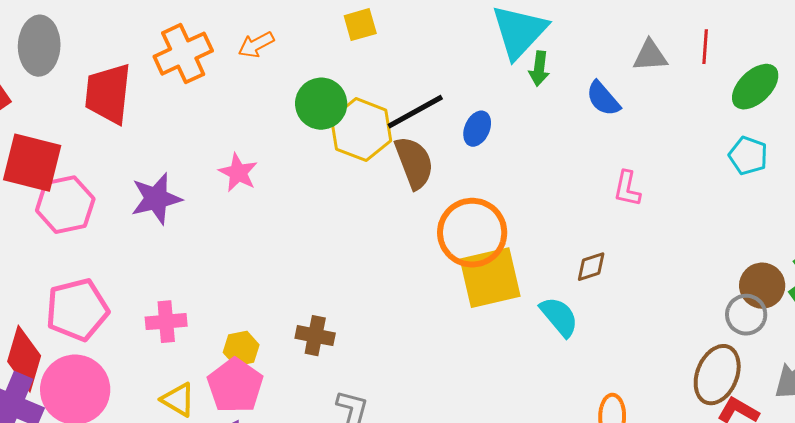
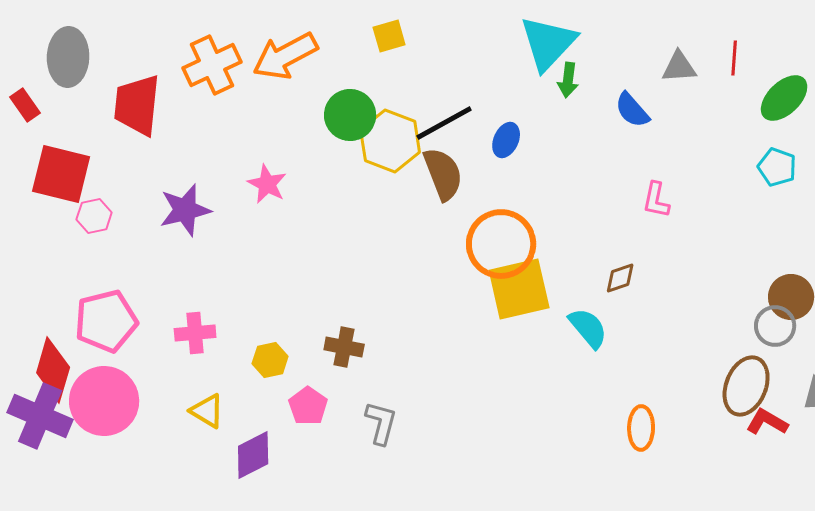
orange arrow: (256, 45) -> (285, 56), size x1.8
pink hexagon: (65, 205) -> (94, 216), size x0.6
pink pentagon: (235, 386) -> (308, 406), moved, size x0.7

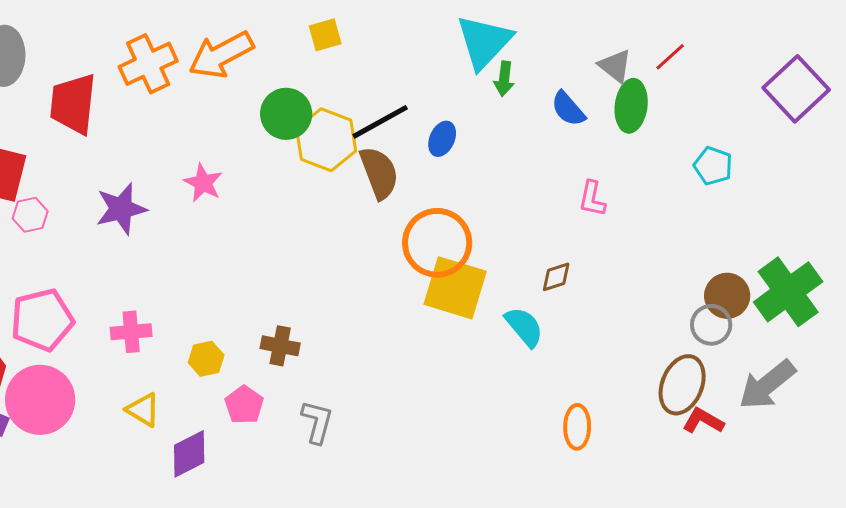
red line: (734, 58) -> (670, 57), turned 44
gray triangle: (679, 67) -> (615, 66), turned 42
green ellipse: (784, 98) -> (631, 106), moved, turned -39
yellow square: (519, 289) -> (455, 288), turned 30

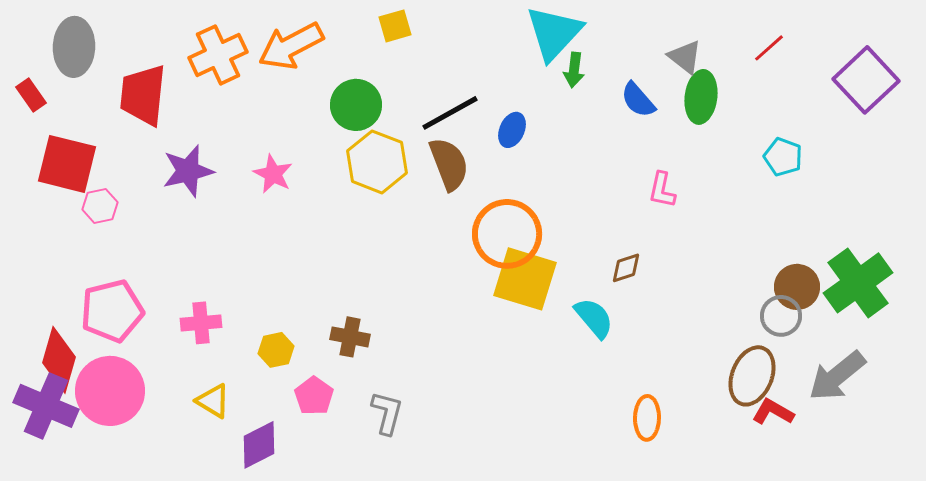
red line: (670, 57) -> (769, 48), moved
yellow hexagon: (326, 140) -> (377, 162), moved
purple star: (121, 209) -> (188, 171), moved

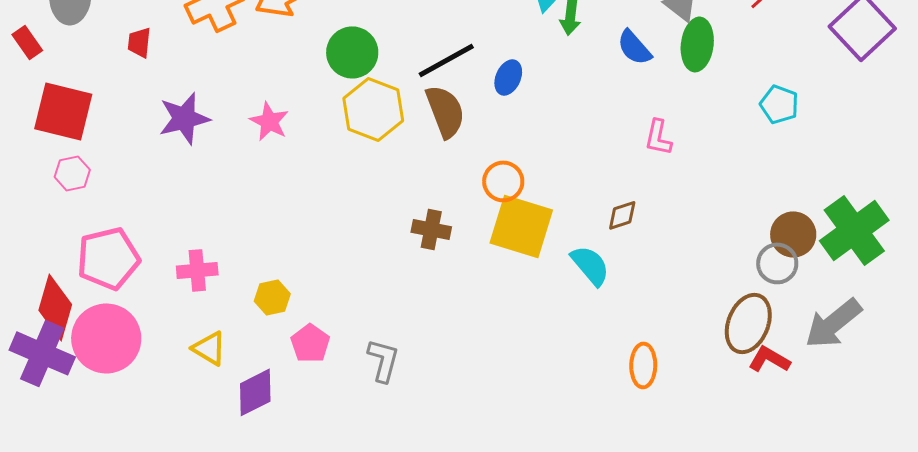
red trapezoid: (143, 95) -> (139, 42), size x0.5
pink hexagon: (100, 206) -> (72, 173), moved
orange circle: (507, 234) -> (503, 181), size x0.6
brown cross: (350, 337) -> (431, 229), moved

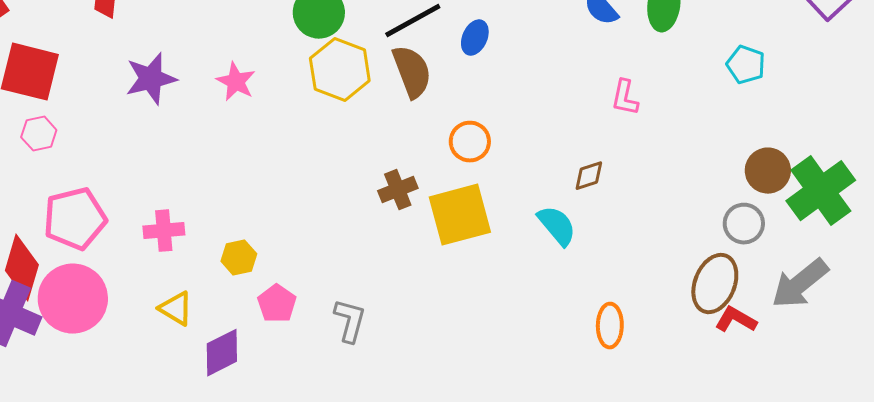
yellow square: (521, 226) -> (460, 215), moved, turned -32
brown cross: (431, 229) -> (398, 190), turned -33
brown circle: (793, 234) -> (768, 171), moved

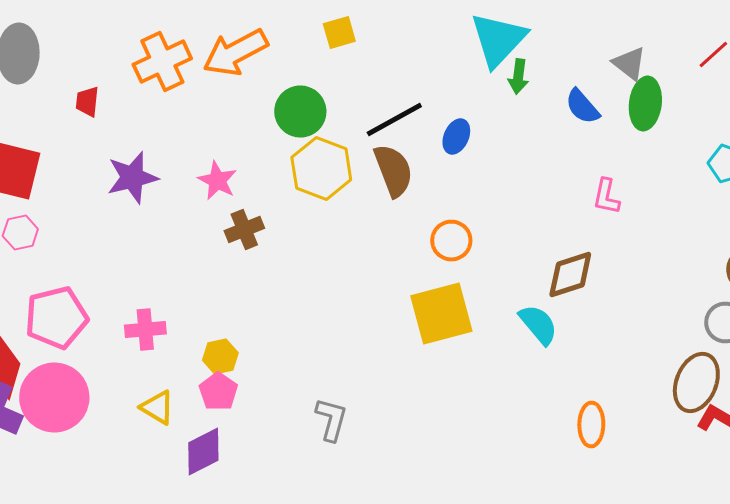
brown diamond: (589, 176) -> (570, 274), size x1.6
brown cross: (398, 190) -> (244, 230), moved
pink pentagon: (277, 304) -> (218, 392), moved

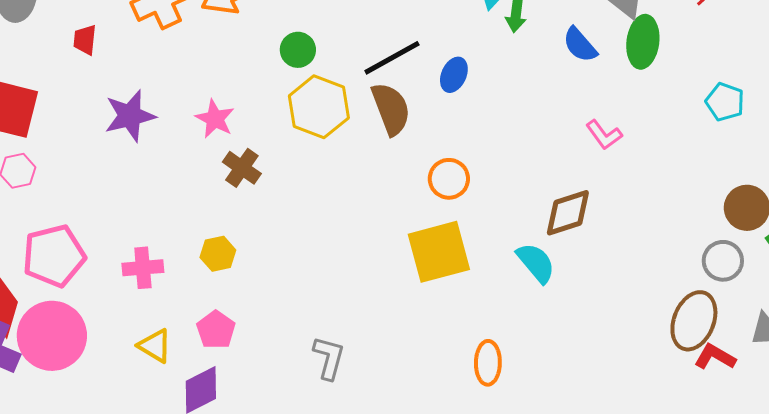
green circle: (300, 112) -> (298, 50), size x0.7
pink L-shape: (606, 196) -> (604, 135), turned -48
brown cross: (244, 230) -> (242, 168), turned -33
yellow hexagon: (220, 356) -> (218, 254), moved
orange ellipse: (591, 424) -> (488, 363), moved

